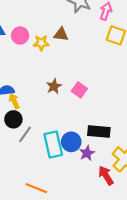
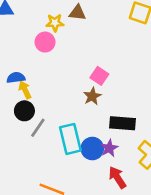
pink circle: (20, 36) -> (45, 42), moved
brown star: (54, 86) -> (92, 96), moved
blue circle: (71, 142) -> (92, 149), moved
red arrow: (106, 175) -> (117, 177), moved

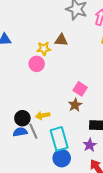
blue semicircle: (16, 78) -> (20, 132), moved
yellow arrow: (25, 90) -> (43, 115), moved, turned -72
gray line: (38, 128) -> (33, 131), turned -56
blue circle: (92, 149) -> (62, 158), moved

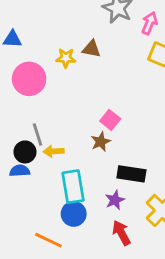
pink circle: (37, 64) -> (29, 79), moved, size x1.5
gray line: (33, 131) -> (37, 135), moved

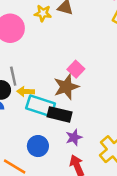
brown star: (101, 142) -> (66, 87), size x1.5
black rectangle: (131, 174) -> (59, 114), moved
cyan rectangle: (73, 187) -> (41, 106), moved, turned -68

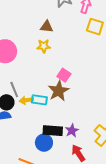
yellow star: (43, 13) -> (44, 46), moved
cyan rectangle: (41, 106) -> (39, 100), moved, size x0.7
black rectangle: (59, 114) -> (53, 131), moved

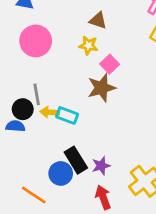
pink square: (64, 75) -> (110, 64), moved
brown star: (59, 91) -> (102, 88), moved
black rectangle: (53, 131) -> (76, 160), turned 42

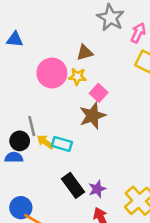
brown triangle: (98, 21) -> (85, 52), turned -30
pink circle: (36, 41) -> (52, 73), moved
yellow arrow: (50, 112) -> (45, 142), turned 36
blue circle: (61, 173) -> (21, 208), moved

